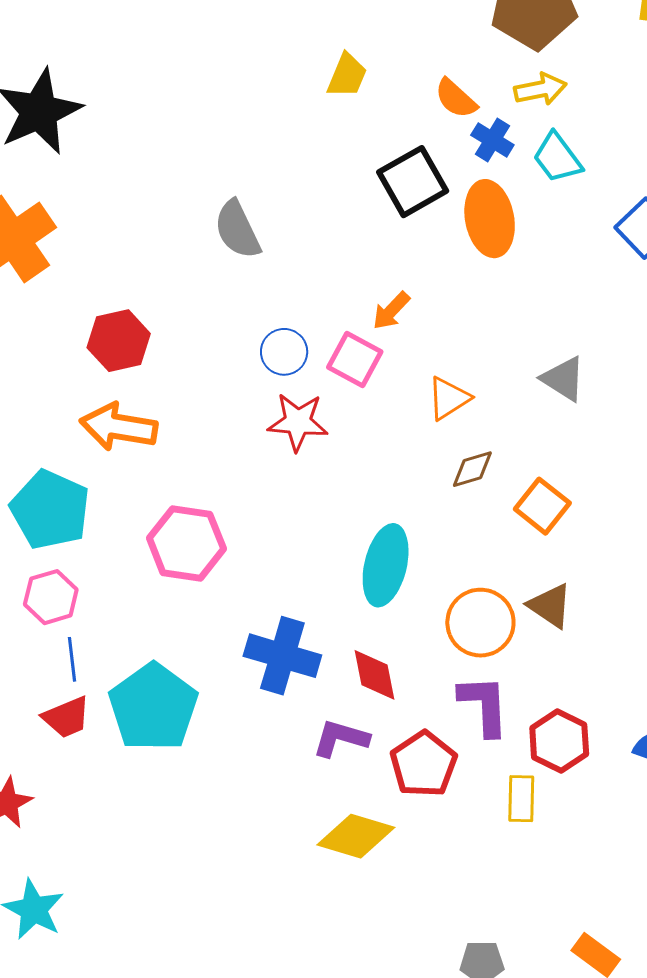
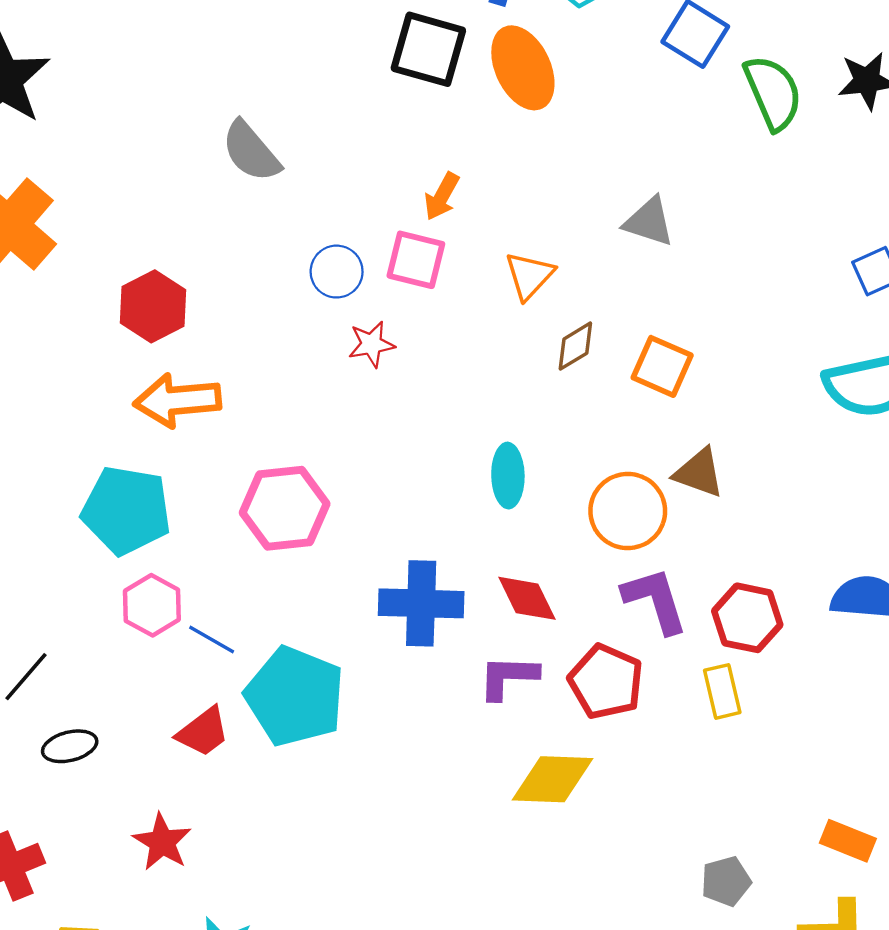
black square: (413, 182) -> (428, 49), turned -30
red star: (298, 422) -> (371, 344), size x0.7
cyan ellipse: (386, 565) -> (508, 476), size x0.7
blue line: (72, 659) -> (212, 639), moved, turned -39

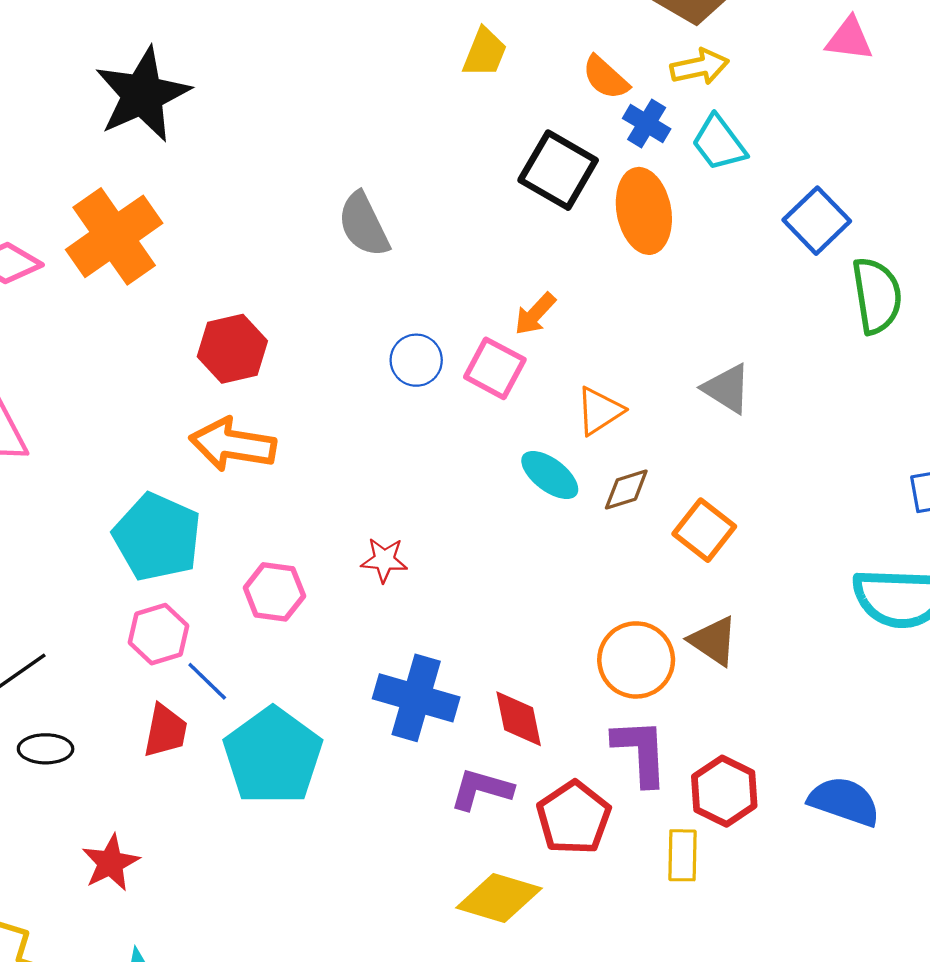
red star: (371, 344) -> (384, 560), moved
cyan ellipse: (508, 476) -> (550, 475), moved, turned -66
pink hexagon: (285, 508) -> (274, 592), moved, size x0.7
red trapezoid: (203, 732) -> (165, 731), moved, turned -56

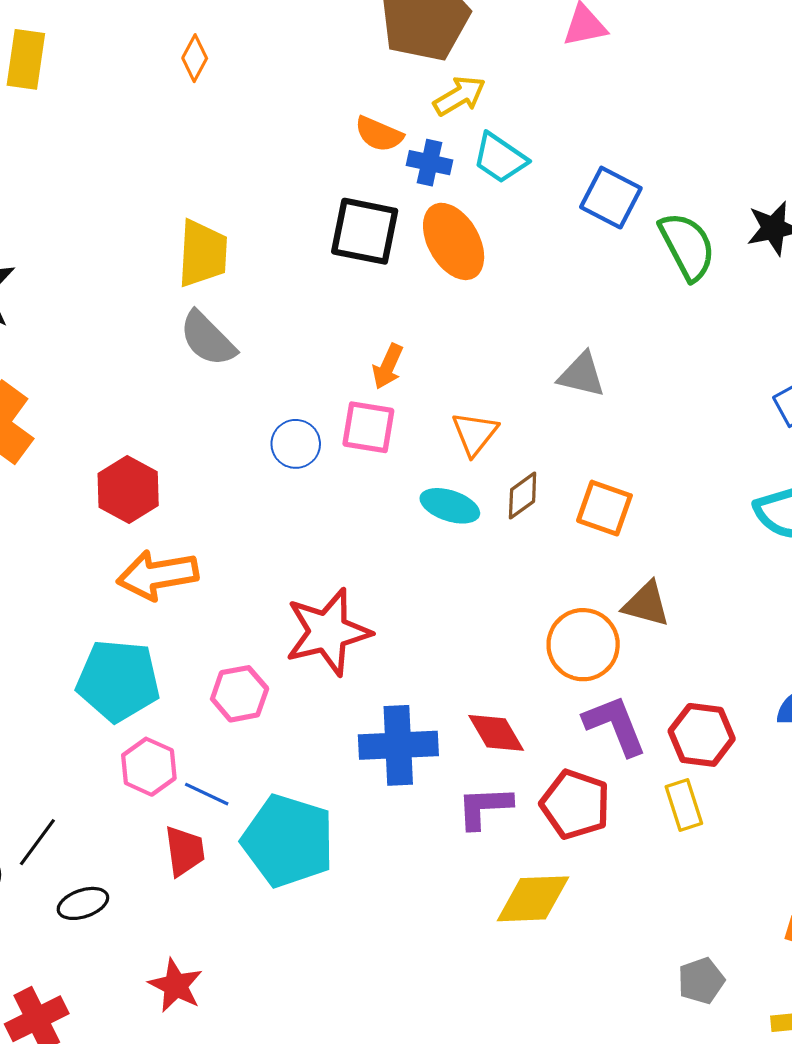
yellow trapezoid: (485, 53) -> (203, 254), moved, size x1.4
red star: (384, 560) -> (328, 632), size x2.0

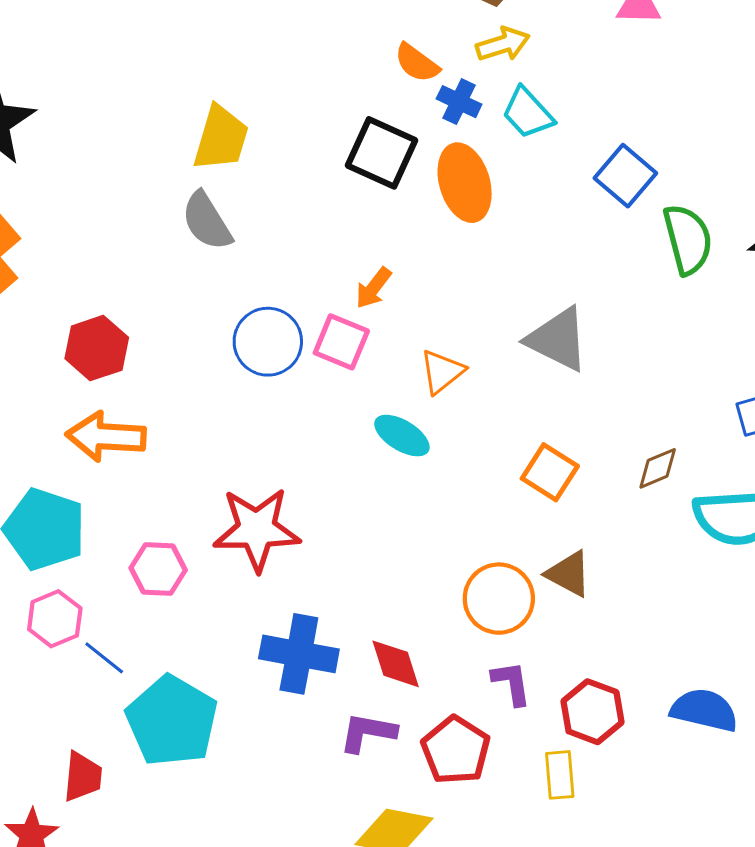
gray triangle: (582, 375) -> (558, 339), size x1.4
blue circle: (296, 444) -> (268, 342), size x1.4
brown diamond: (523, 496) -> (658, 468), moved
purple L-shape: (615, 725) -> (511, 683), size x0.7
red trapezoid: (185, 851) -> (83, 777), moved

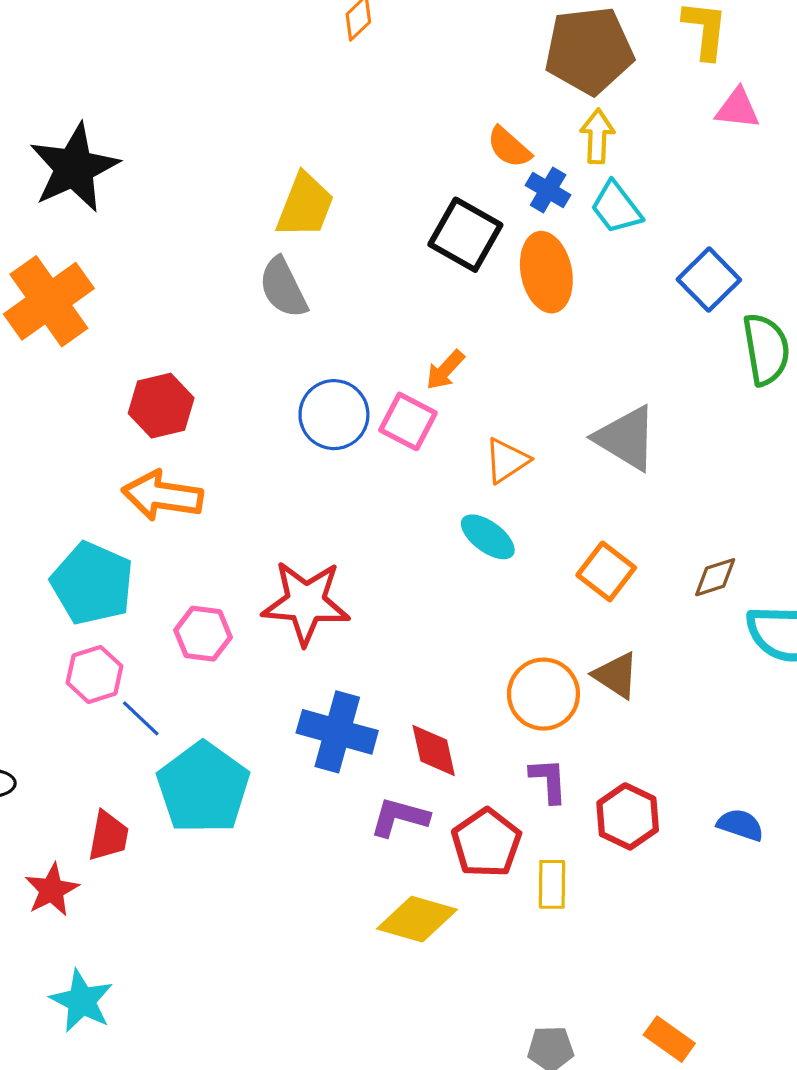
yellow arrow: (503, 44) -> (597, 136), turned -75
cyan ellipse: (402, 436) -> (488, 537), moved
blue semicircle: (704, 710) -> (740, 825), size x0.7
yellow rectangle: (560, 775) -> (552, 884), moved

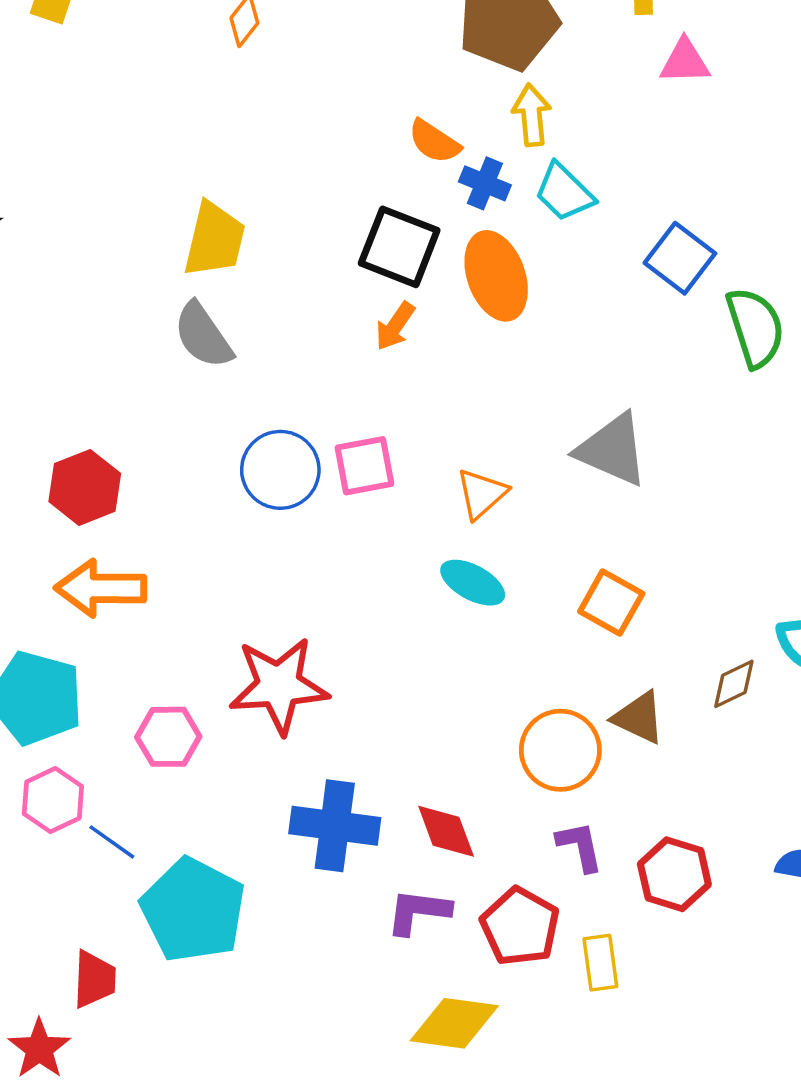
orange arrow: (445, 370) -> (395, 326), moved
pink square: (408, 421) -> (364, 466), turned -30
brown diamond: (715, 577) -> (734, 684), moved

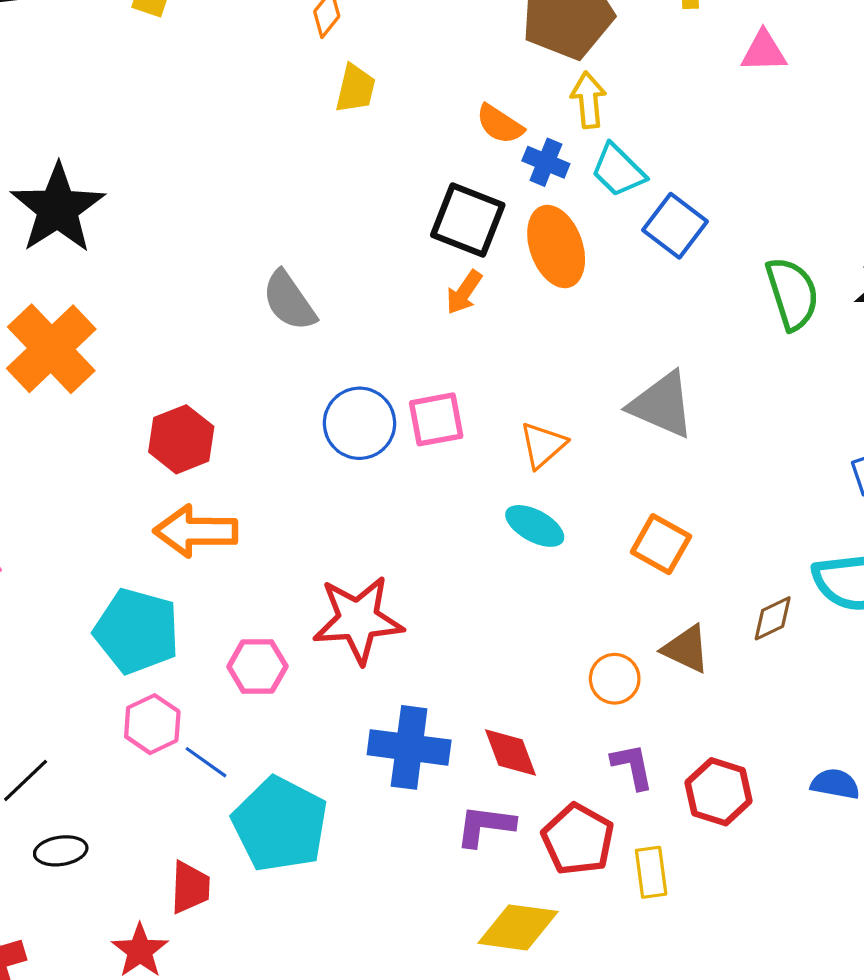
pink triangle: (685, 62) -> (764, 51), moved
yellow trapezoid: (214, 240) -> (355, 89), moved, size x0.7
blue square: (680, 258) -> (675, 226), moved
orange circle: (560, 750) -> (615, 679), size x0.7

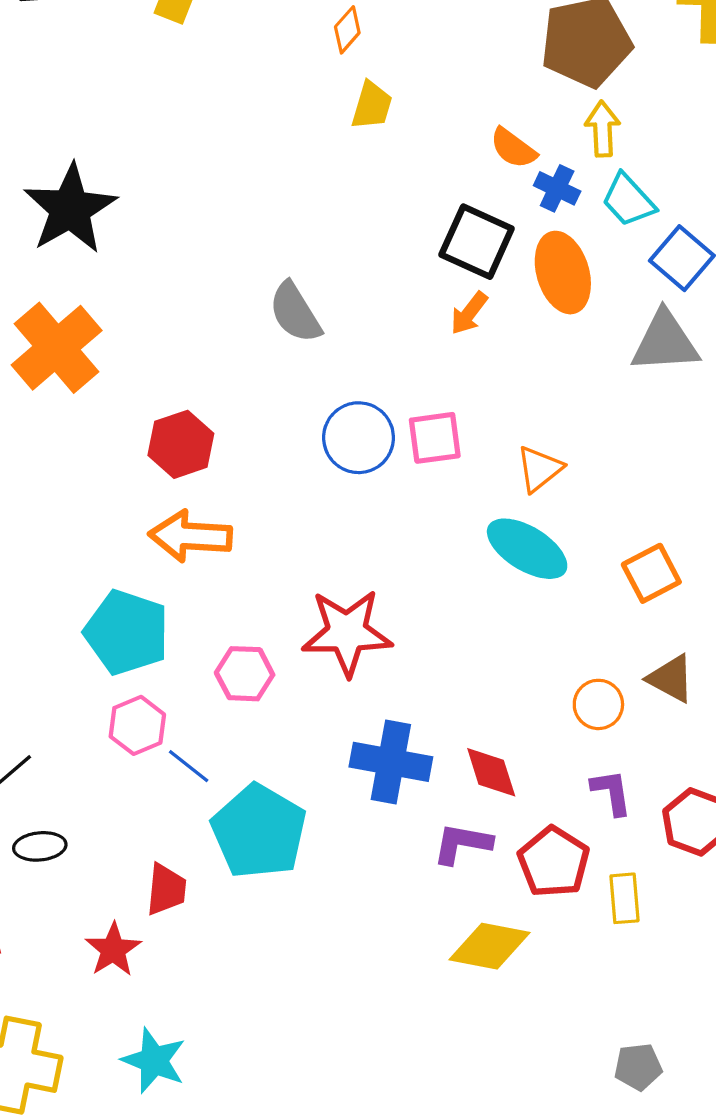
gray triangle: (662, 405) -> (665, 342), moved, turned -30
cyan ellipse: (535, 526) -> (527, 549), size x1.4
orange square: (661, 544) -> (651, 573), turned 30

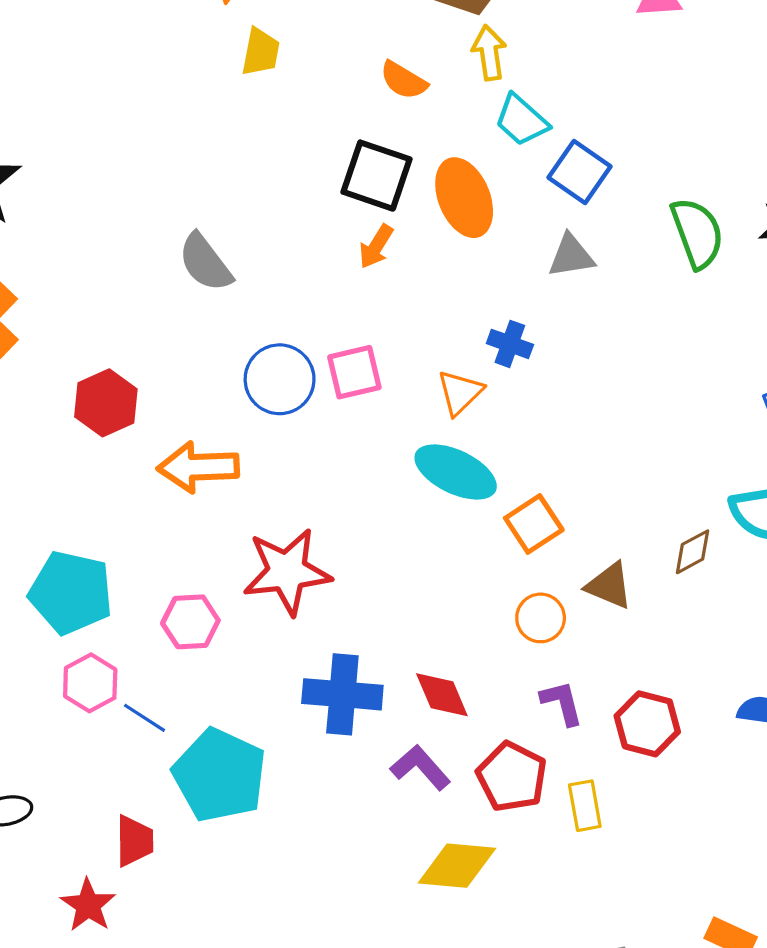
blue cross: (557, 188) -> (510, 344), moved
gray triangle: (665, 342) -> (571, 256), size x0.7
orange arrow: (190, 536) -> (198, 467), moved
orange square: (651, 573) -> (534, 524), moved
purple L-shape: (462, 844) -> (420, 768), turned 44

